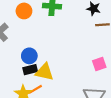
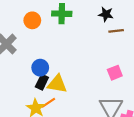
black rectangle: (30, 70) -> (42, 82), turned -48

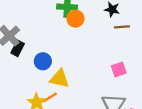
orange circle: (32, 20) -> (75, 19), moved
black rectangle: (42, 82) -> (18, 48), moved

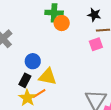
black rectangle: (18, 48) -> (25, 80), moved
pink square: (119, 69) -> (96, 44), moved

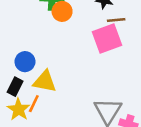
pink square: (96, 44) -> (107, 39), size x1.6
orange line: (39, 93) -> (34, 104), turned -32

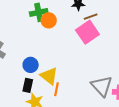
yellow triangle: (45, 81) -> (49, 76), turned 42
orange line: (34, 104) -> (57, 89), moved

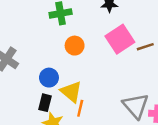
brown line: (91, 17) -> (145, 47), moved
orange circle: (49, 20) -> (75, 46), moved

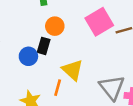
yellow triangle: (71, 92) -> (72, 70), moved
black rectangle: (45, 103) -> (44, 46), moved

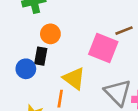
pink square: (99, 22) -> (103, 48), moved, turned -32

